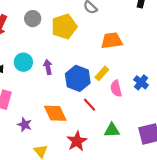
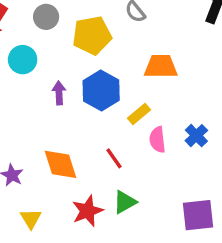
cyan circle: (23, 62) -> (23, 60), moved
blue hexagon: (78, 78) -> (101, 90), moved
green triangle: (112, 130) -> (125, 202), moved, turned -35

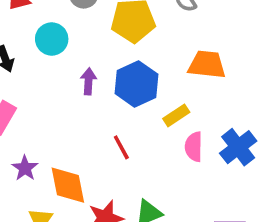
blue cross: (196, 136) -> (238, 147), size x1.4
red line: (114, 158) -> (121, 147), moved
orange diamond: (61, 164) -> (68, 185), moved

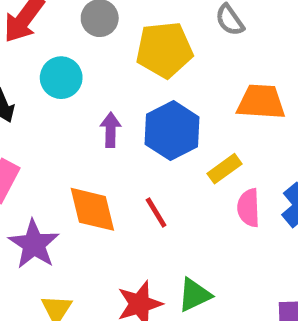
purple star: (25, 168) -> (34, 244), size x1.5
orange diamond: (68, 185) -> (92, 209), moved

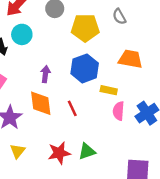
cyan circle: (61, 78) -> (22, 34), moved
purple arrow: (111, 130) -> (45, 74), moved
yellow rectangle: (224, 169) -> (109, 90), turned 42

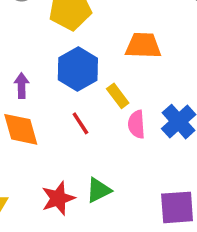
yellow rectangle: (109, 90) -> (118, 96), turned 49
red line: (72, 108) -> (80, 123), moved

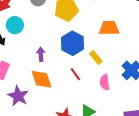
pink semicircle: (136, 124) -> (105, 82), moved

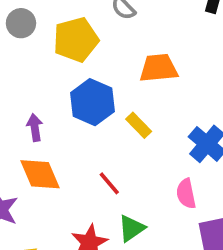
red line: (75, 74) -> (109, 183), moved
pink semicircle: (105, 82) -> (186, 194), moved

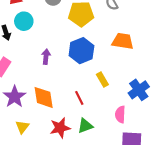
yellow rectangle: (139, 125) -> (102, 80), moved
orange diamond: (40, 174) -> (44, 97), moved

